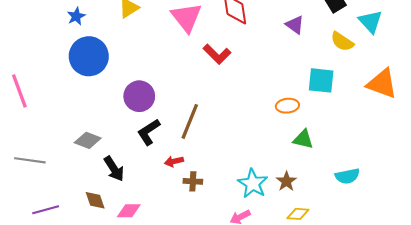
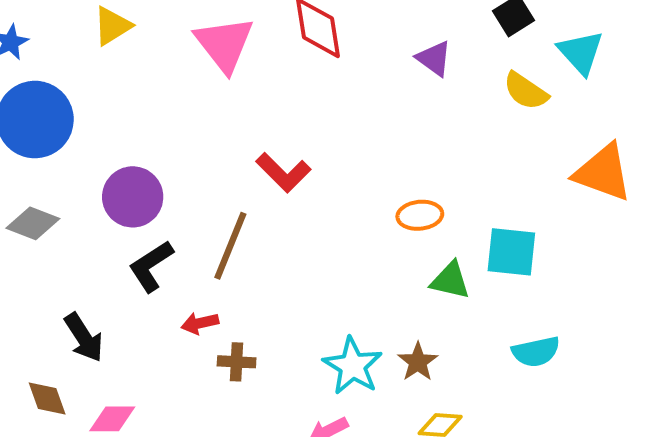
red L-shape: (217, 54) -> (283, 172), moved
cyan square: (321, 80) -> (511, 252), moved
gray diamond: (88, 140) -> (33, 223), moved

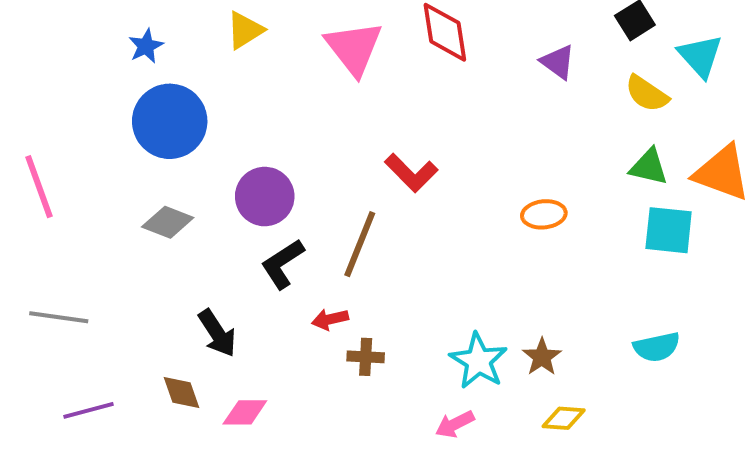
cyan square: (511, 252) -> (669, 230), moved
green triangle: (450, 280) -> (649, 167), moved

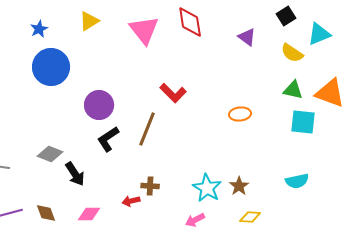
cyan triangle: (700, 56) -> (319, 34), turned 50
gray diamond: (168, 222) -> (50, 154), moved
red arrow: (330, 319) -> (131, 201), moved
brown diamond: (182, 393) -> (46, 213), moved

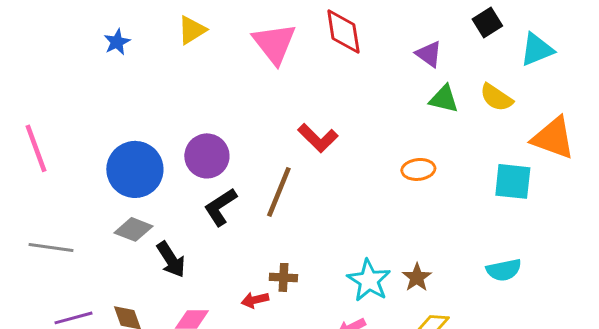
yellow semicircle: (292, 53) -> (496, 97), moved
blue circle: (51, 67) -> (135, 169), moved
green triangle: (293, 90) -> (444, 99), moved

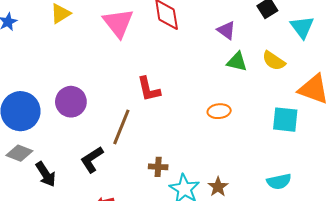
cyan triangle: (537, 50) -> (302, 27), turned -45
red L-shape: (318, 138) -> (149, 89), turned 32
black L-shape: (220, 207) -> (92, 159), moved
brown cross: (283, 277) -> (158, 167), moved

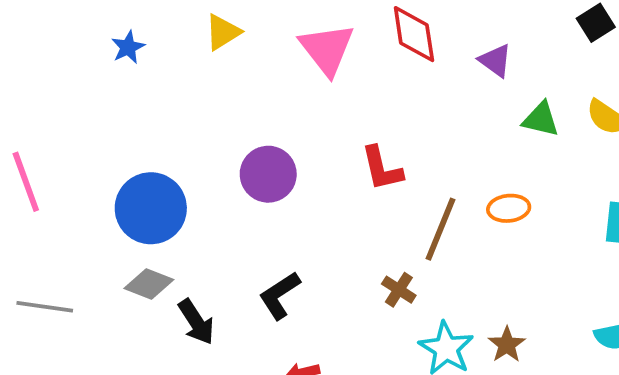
purple triangle: (226, 30) -> (495, 61), moved
purple circle: (71, 102) -> (268, 174), moved
brown line: (121, 127) -> (440, 229), moved
brown cross: (158, 167) -> (399, 290), moved, turned 30

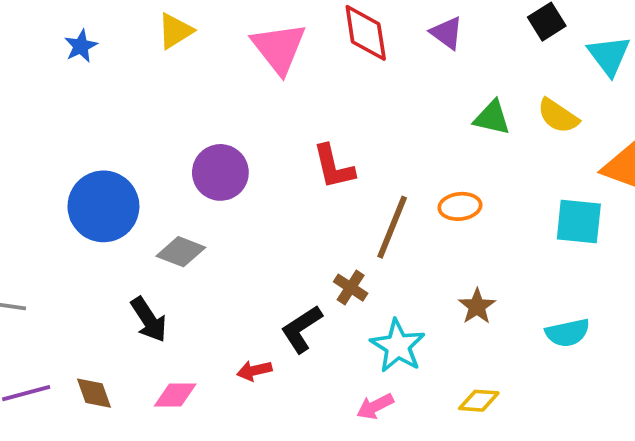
purple triangle: (495, 61) -> (447, 33), moved
gray diamond: (149, 284) -> (181, 252), moved
black L-shape: (280, 295) -> (302, 329), moved
brown star: (507, 345) -> (477, 306), moved

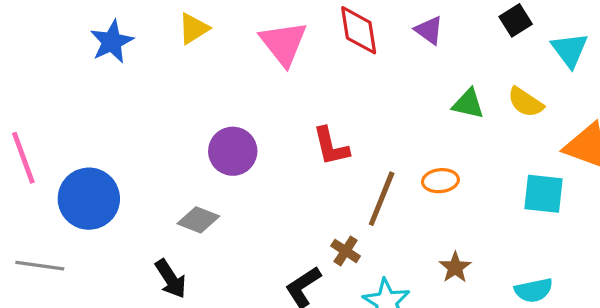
blue star: (81, 46) -> (112, 42), size x1.5
blue circle: (103, 206) -> (89, 199), moved

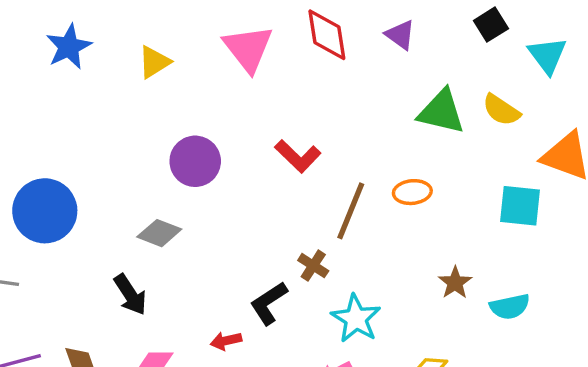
yellow triangle: (193, 29) -> (154, 62), moved
green triangle: (468, 104) -> (441, 112), size x1.4
red L-shape: (331, 146) -> (298, 156), turned -33
brown star: (455, 267) -> (455, 283), moved

